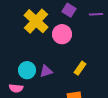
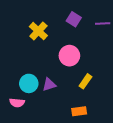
yellow cross: (36, 21) -> (38, 31), size x0.7
pink circle: (62, 34) -> (69, 56), moved

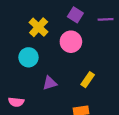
pink circle: (69, 56) -> (71, 42), moved
cyan circle: (29, 83) -> (28, 57), moved

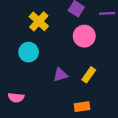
pink circle: (71, 42) -> (84, 36), moved
purple triangle: (50, 83) -> (60, 75), moved

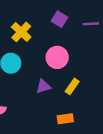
pink circle: (84, 36) -> (57, 57), moved

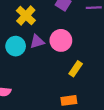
purple triangle: (43, 86) -> (37, 42), moved

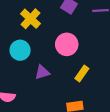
purple triangle: (37, 42) -> (42, 72), moved

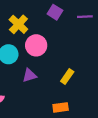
pink circle: (67, 44) -> (36, 45), moved

